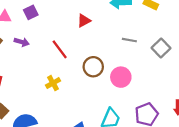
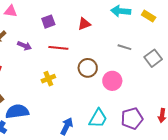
purple square: (31, 12) -> (48, 22), moved
purple arrow: (22, 42) -> (24, 46), moved
red line: (60, 49) -> (58, 48), turned -54

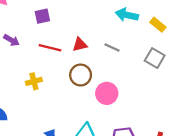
red triangle: (84, 24) -> (80, 44), moved
gray line: (124, 47) -> (112, 47), moved
gray square: (153, 58) -> (155, 58), moved, turned -30

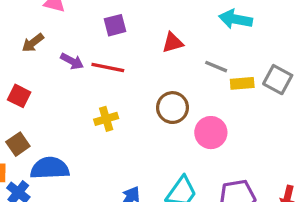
yellow rectangle: (158, 25) -> (242, 83), moved, turned -42
red triangle: (80, 44) -> (173, 43), moved
red line: (50, 48) -> (108, 68), moved

